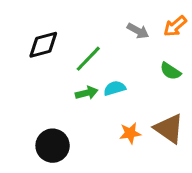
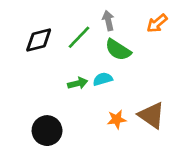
gray arrow: (138, 31) -> (108, 21), moved, turned -132
green line: (88, 59) -> (79, 37), moved
green semicircle: (170, 71) -> (118, 50), moved, size x1.4

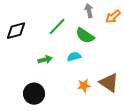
gray arrow: (108, 21) -> (89, 11), moved
black diamond: (39, 40) -> (16, 31), moved
green arrow: (78, 83) -> (45, 60), moved

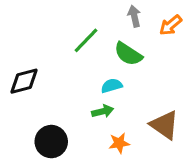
black diamond: (16, 31) -> (24, 81), moved
green arrow: (45, 60) -> (103, 111), moved
orange star: (84, 86) -> (119, 143), moved

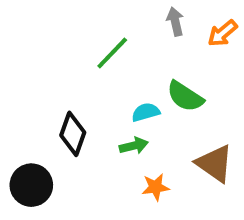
green semicircle: (128, 54) -> (185, 96), moved
black diamond: (24, 81) -> (73, 134), moved, turned -56
black circle: (51, 142) -> (31, 185), moved

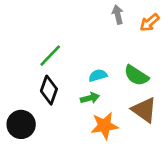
green line: (112, 53) -> (50, 56), moved
green semicircle: (185, 96) -> (136, 75), moved
orange star: (156, 187) -> (105, 126), size x1.5

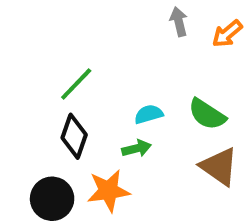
black circle: (21, 124) -> (52, 199), moved
orange star: (105, 126) -> (108, 191), moved

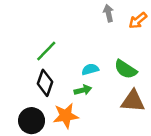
brown triangle: (219, 167) -> (133, 101), turned -30

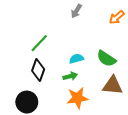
gray arrow: (108, 13) -> (76, 11), moved, turned -136
orange star: (66, 116) -> (77, 98), moved

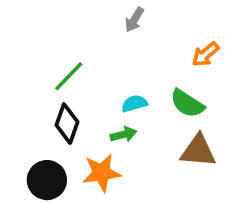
orange arrow: (117, 17) -> (205, 54), moved
orange star: (77, 98) -> (102, 173), moved

